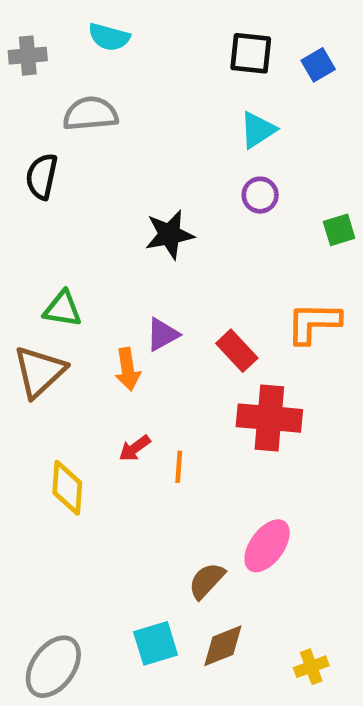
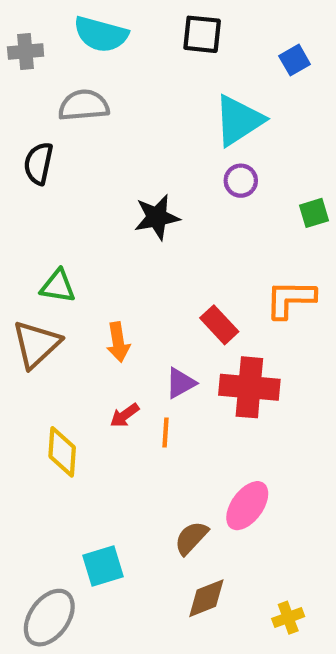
cyan semicircle: (109, 37) -> (101, 34), size x1.4
black square: (251, 53) -> (202, 34), moved
cyan triangle: (258, 130) -> (239, 120), size x1.5
purple triangle: (162, 334) -> (181, 383), moved
cyan square: (156, 643) -> (103, 566), moved

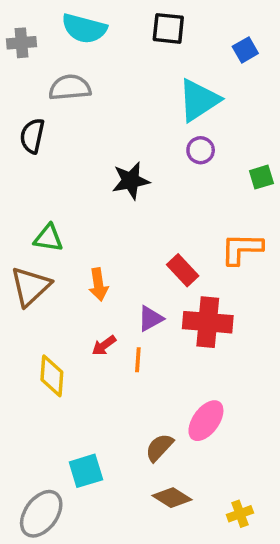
brown diamond: (206, 598) -> (172, 498), turned 54

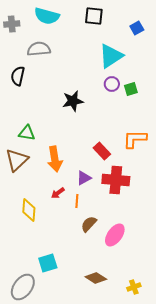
green square: (261, 177) -> (131, 89), moved
orange arrow: (98, 285) -> (55, 159), size x1.4
brown semicircle: (159, 447) -> (89, 224), moved

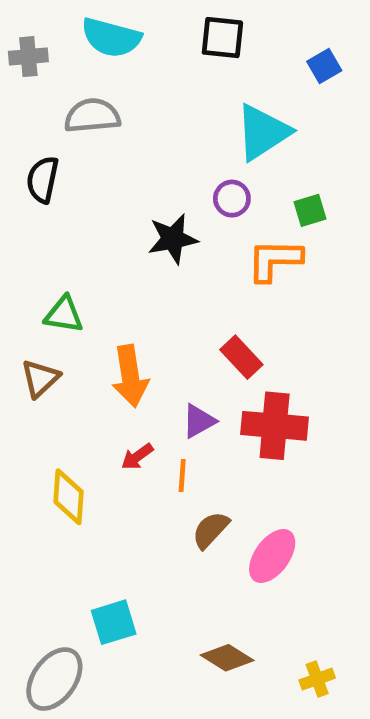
purple circle: (112, 84) -> (232, 199), moved
orange L-shape: (135, 139) -> (275, 260), moved
brown triangle: (17, 160) -> (40, 378), size x0.7

